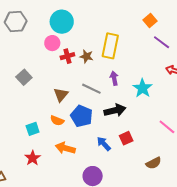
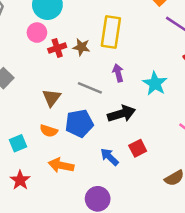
blue pentagon: (81, 116) -> (79, 123), turned -30

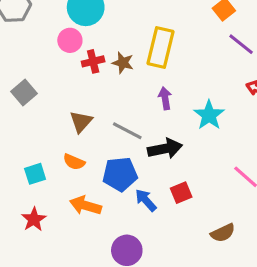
gray line: (90, 88) -> (127, 131), moved
blue pentagon: (79, 123) -> (120, 174), moved

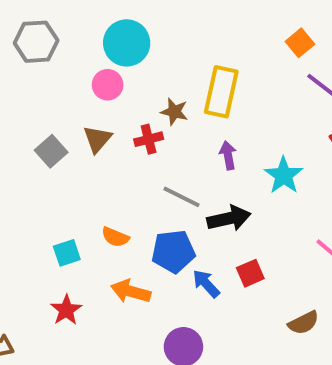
red cross: (93, 61) -> (149, 139), moved
brown triangle: (81, 122) -> (97, 139), moved

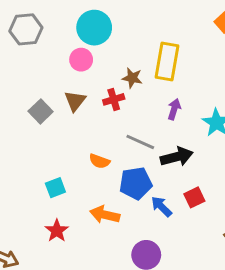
purple arrow: (228, 155) -> (174, 109), turned 30
orange semicircle: (115, 237) -> (99, 161), moved

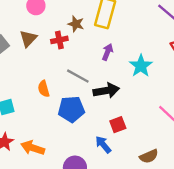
orange semicircle: (99, 161) -> (44, 89), turned 49
blue arrow: (161, 207) -> (103, 145), moved
orange arrow: (105, 215) -> (33, 148), moved

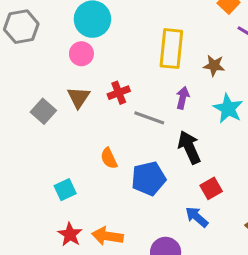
brown star: (76, 24) -> (214, 66), moved
gray line: (78, 76) -> (149, 118), moved
black arrow: (106, 91) -> (189, 147), turned -95

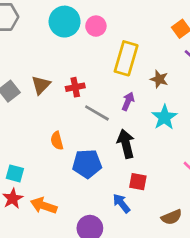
pink circle: (81, 54) -> (96, 26), moved
red square: (211, 188) -> (138, 182), turned 30
cyan square: (65, 190) -> (15, 173), moved, turned 30

